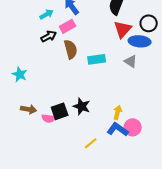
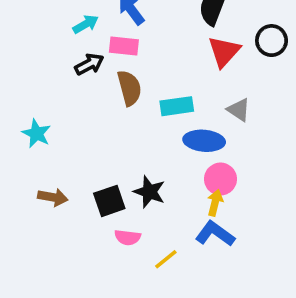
pink rectangle: (68, 26) -> (124, 46), turned 35
blue ellipse: (140, 41) -> (204, 141), moved
pink semicircle: (49, 118) -> (128, 237), moved
pink circle: (133, 127) -> (220, 179), moved

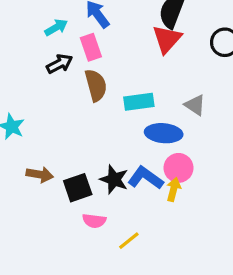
pink rectangle: (124, 46) -> (91, 47), turned 65
red triangle: (224, 51) -> (167, 39), moved
brown arrow: (53, 197) -> (40, 175), moved
blue L-shape: (215, 234) -> (145, 178), moved

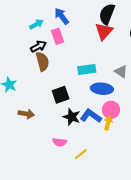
brown semicircle: (96, 85) -> (42, 61), moved
black square: (78, 188) -> (61, 95), moved

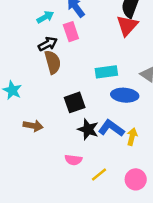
pink circle: (111, 110) -> (136, 179), moved

